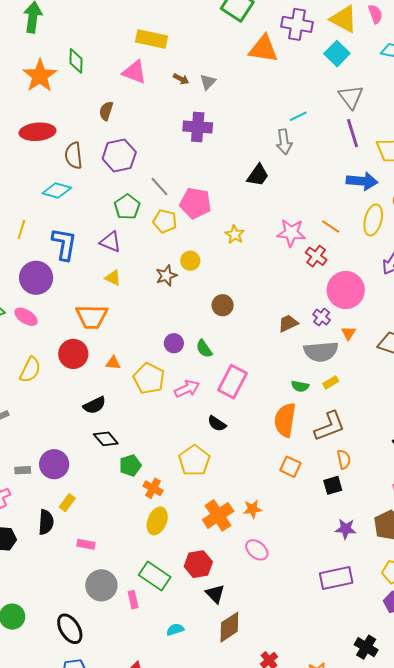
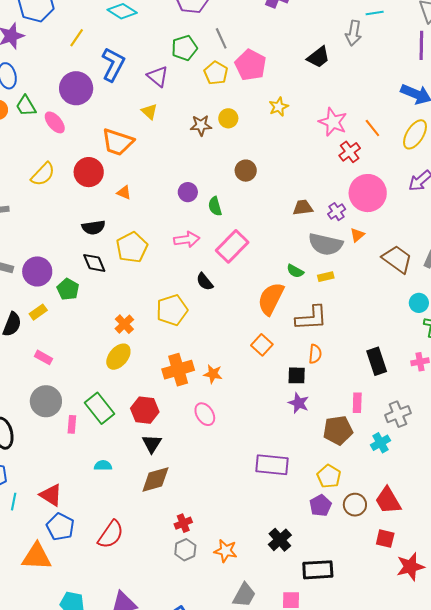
yellow pentagon: (149, 379) -> (132, 247), moved
green pentagon: (130, 465) -> (68, 289), moved, turned 30
purple star: (346, 529) -> (299, 403), moved

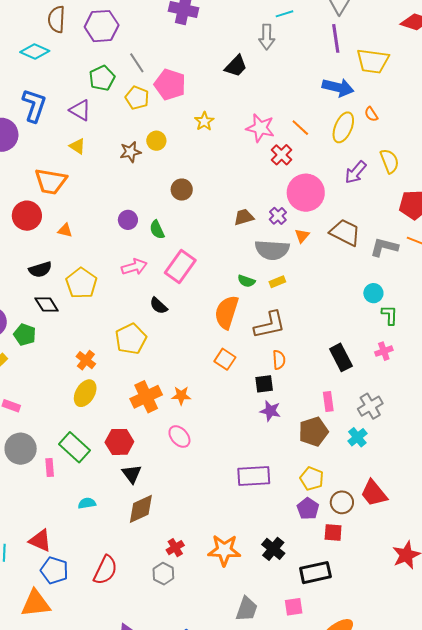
brown trapezoid: (397, 259) -> (345, 232), moved
red square: (385, 539) -> (333, 532), moved
gray hexagon: (185, 550) -> (163, 574), moved
orange star: (226, 551) -> (224, 550), moved, size x1.4

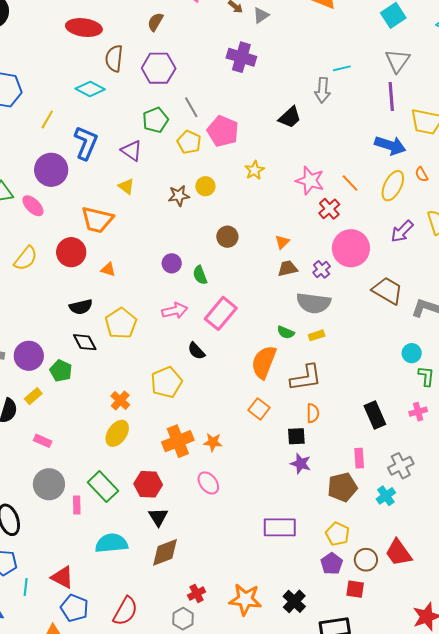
orange triangle: (302, 236) -> (282, 242), moved
cyan semicircle: (87, 503) -> (111, 543), size x1.8

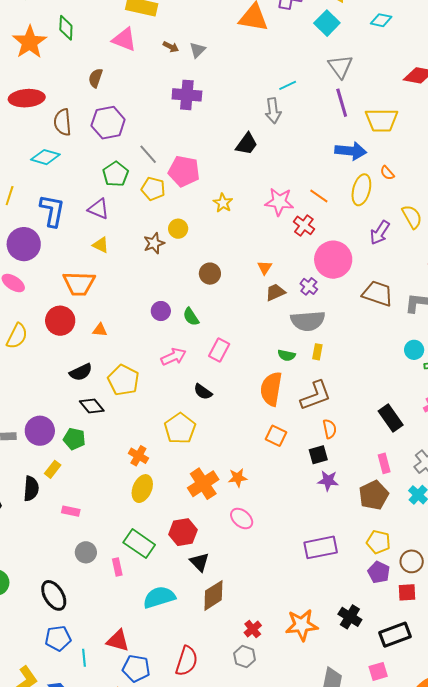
pink rectangle: (221, 313) -> (219, 350), size x0.7
yellow rectangle: (317, 335) -> (317, 352), turned -49
gray circle: (49, 484) -> (86, 552), size x0.7

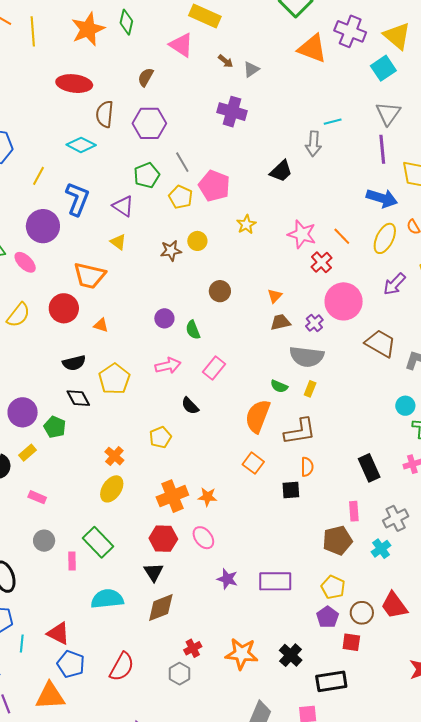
yellow pentagon: (180, 428) -> (160, 437), size x0.7
purple star: (328, 481) -> (227, 579), moved
red hexagon: (183, 532) -> (163, 539), moved

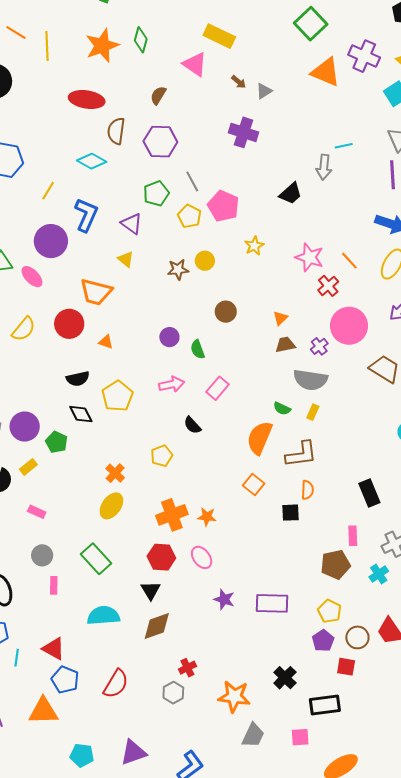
pink rectangle: (72, 561) -> (54, 585), moved
orange star: (242, 654) -> (234, 697), moved

